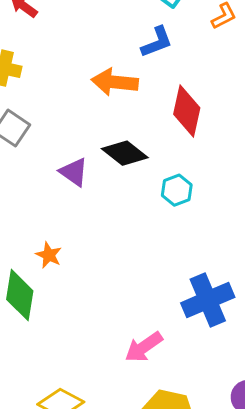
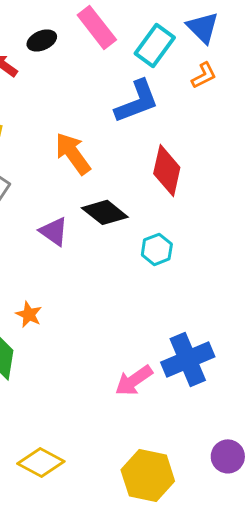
blue L-shape: (157, 42) -> (137, 101), size x1.4
orange arrow: (115, 82) -> (73, 153), moved, turned 48
pink arrow: (144, 347) -> (134, 380), moved

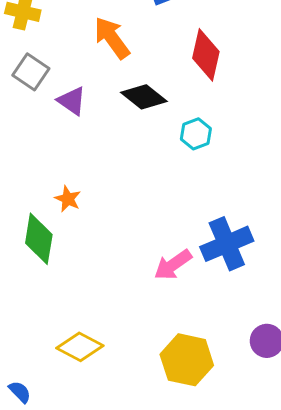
purple triangle: (54, 231) -> (72, 101), moved

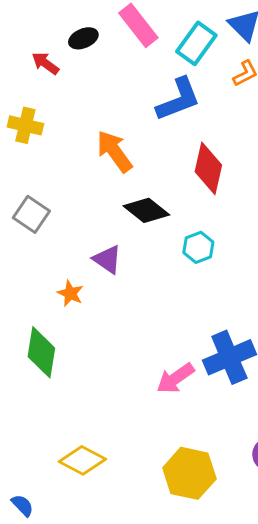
gray square: (31, 72) -> (31, 214), moved
purple triangle: (72, 101) -> (107, 259), moved
orange star: (68, 199) -> (70, 293), moved

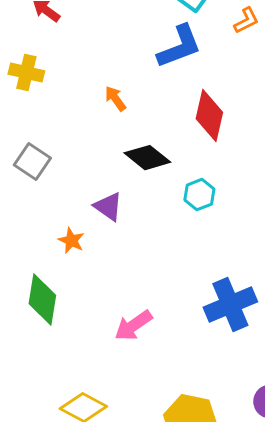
orange arrow: (114, 151) -> (115, 99), size x0.6
pink arrow: (175, 378) -> (133, 326), moved

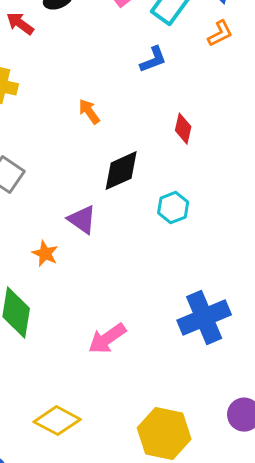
blue L-shape: (179, 47) -> (153, 60), size x0.6
red diamond: (209, 116) -> (183, 129), size x0.6
black diamond: (147, 158) -> (121, 171), turned -63

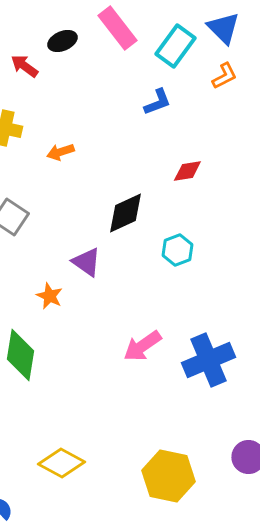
orange arrow: (89, 112) -> (60, 152), moved, turned -72
red diamond: (183, 129) -> (187, 171), turned 68
pink arrow: (107, 339) -> (142, 346), moved

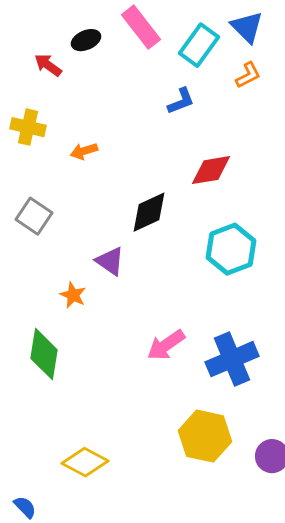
red diamond: (187, 171) -> (211, 170), size x1.4
cyan hexagon: (177, 250) -> (231, 249), moved, size x1.6
yellow hexagon: (168, 476) -> (205, 436), moved

